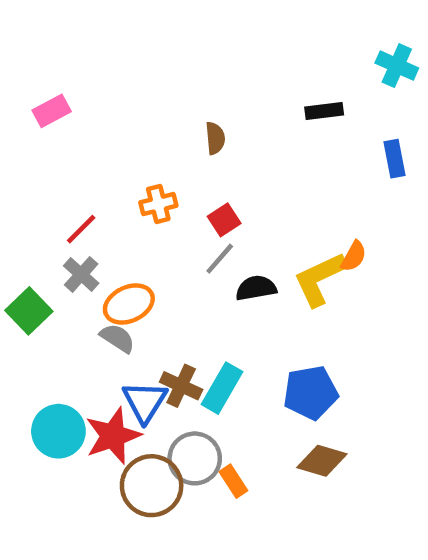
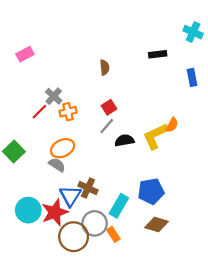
orange cross: (158, 204) -> (68, 112), moved
gray cross: (81, 274) -> (54, 96), moved
cyan rectangle: (222, 388) -> (119, 206), moved

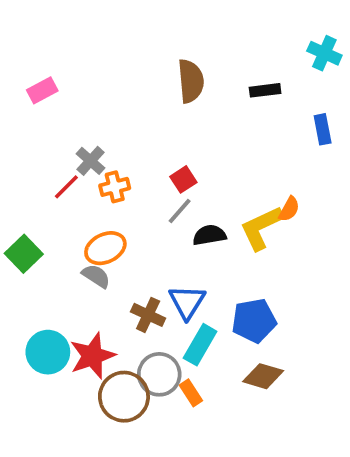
brown semicircle: (105, 67) -> (191, 81), moved, size x1.6
blue triangle: (70, 196) -> (187, 302), moved

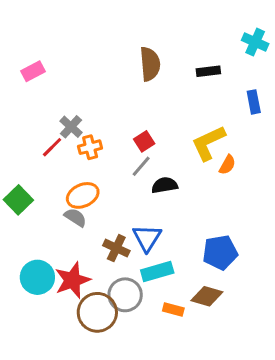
yellow L-shape: (261, 228) -> (208, 143), moved
blue pentagon: (254, 321) -> (220, 252), moved
cyan rectangle: (200, 345) -> (157, 271), turned 44
orange rectangle: (191, 393) -> (173, 309), moved, turned -42

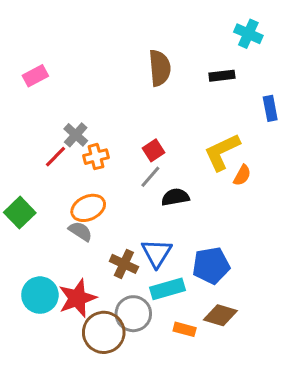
cyan cross: (255, 42) -> (248, 34), moved
blue pentagon: (220, 252) -> (211, 265), moved

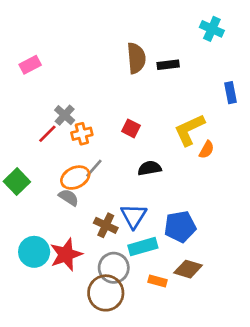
black rectangle: (222, 76) -> (168, 65), moved
red square: (153, 150) -> (131, 128), turned -30
gray line: (150, 177) -> (94, 168), moved
brown circle: (104, 332) -> (106, 293), moved

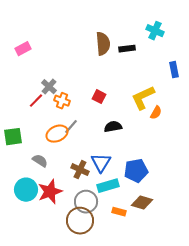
cyan cross: (212, 29) -> (155, 31), moved
orange cross: (82, 134) -> (62, 101), turned 35
green square: (17, 182) -> (13, 137), turned 36
gray semicircle: (69, 197) -> (40, 161), moved

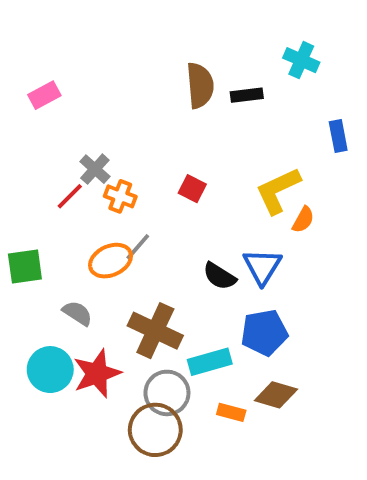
black semicircle: (113, 127) -> (220, 276), moved, turned -138
blue triangle: (101, 163) -> (262, 266), moved
brown cross: (80, 170) -> (155, 331), size x1.5

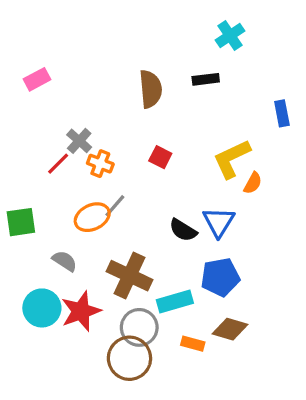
cyan cross: (301, 60) -> (230, 35), moved, turned 32
brown semicircle: (200, 85) -> (151, 89), moved

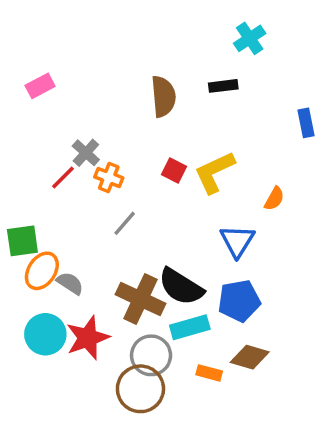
yellow L-shape: (232, 159) -> (214, 172), moved
orange ellipse: (92, 217) -> (42, 271), moved, turned -32
black semicircle: (183, 230) -> (181, 287), moved, size x1.5

